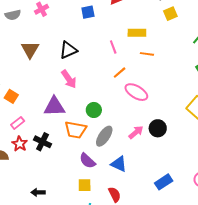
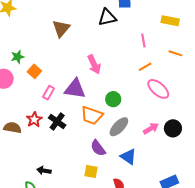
yellow rectangle: (137, 33) -> (170, 21), moved
black triangle: (68, 50) -> (107, 17), moved
pink rectangle: (18, 123) -> (49, 93), moved, turned -32

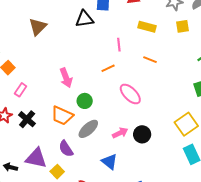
pink arrow: (94, 64) -> (66, 78), moved
orange line: (145, 67) -> (108, 68), moved
purple triangle: (75, 89) -> (36, 158), moved
blue triangle: (128, 157) -> (109, 162), moved
yellow square: (91, 172) -> (57, 172), turned 32

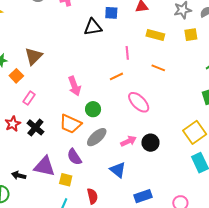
brown triangle: (38, 27) -> (34, 56), moved
yellow square: (57, 172) -> (66, 180), turned -32

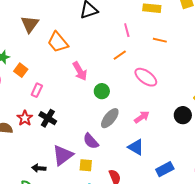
brown triangle: (34, 56) -> (30, 24), moved
orange trapezoid: (70, 124) -> (58, 42), moved, turned 35
black circle: (150, 143) -> (183, 115), moved
purple triangle: (44, 166) -> (63, 155), turned -40

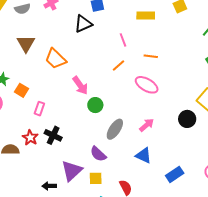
orange line: (160, 40) -> (151, 56), moved
green circle: (102, 91) -> (95, 105), moved

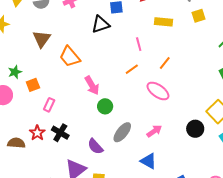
orange line: (151, 56) -> (165, 63), turned -64
orange square: (21, 90) -> (33, 85), turned 32
purple semicircle: (98, 154) -> (95, 146), moved

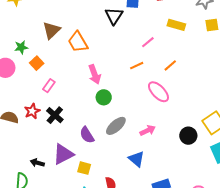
black triangle: (101, 24) -> (114, 16), turned -48
brown triangle: (42, 39) -> (52, 30), moved
pink line: (139, 44) -> (148, 42), turned 56
orange square: (33, 85) -> (37, 63), turned -32

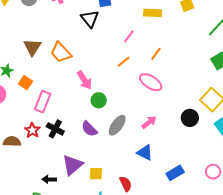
pink rectangle: (49, 86) -> (43, 102), size x1.5
purple semicircle: (87, 135) -> (89, 129), moved

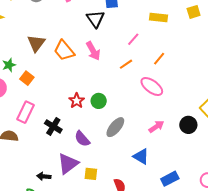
pink arrow: (84, 80) -> (93, 51), moved
pink rectangle: (43, 102) -> (25, 112), moved
pink arrow: (149, 122) -> (156, 127), moved
purple semicircle: (89, 129) -> (82, 139), moved
red star: (32, 130) -> (77, 101), moved

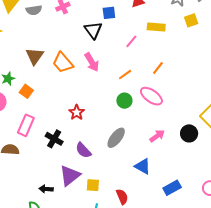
pink line: (133, 39) -> (131, 41), moved
green circle: (99, 101) -> (124, 101), moved

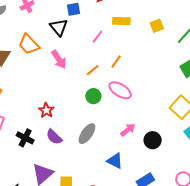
yellow square: (191, 20) -> (157, 26), moved
orange trapezoid: (63, 63) -> (29, 44), moved
orange line: (158, 68) -> (116, 61), moved
black circle: (189, 133) -> (153, 140), moved
purple semicircle: (83, 150) -> (54, 137), moved

